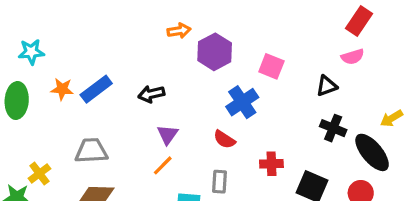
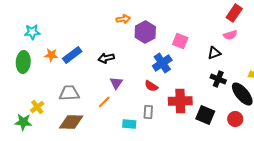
red cross: (271, 164) -> (180, 101), size x1.6
orange line: (163, 165) -> (104, 102), moved

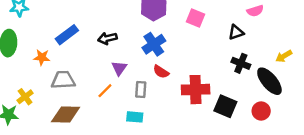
orange star: (51, 55) -> (42, 57), moved
blue cross: (162, 63) -> (154, 44), moved
gray rectangle: (148, 112) -> (141, 90), moved

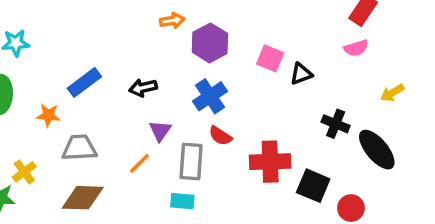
black triangle: (236, 32) -> (301, 74), moved
yellow arrow: (284, 56) -> (392, 93), moved
gray rectangle: (141, 90) -> (191, 162), size x1.5
red circle: (261, 111) -> (351, 208), moved

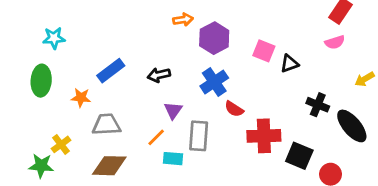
red semicircle: (220, 136) -> (234, 109), moved
cyan rectangle: (182, 201) -> (173, 159), moved

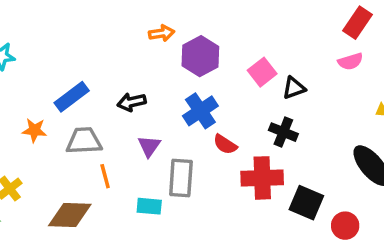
pink square: (264, 51) -> (262, 72), turned 30
black cross: (318, 105) -> (283, 132), moved
gray trapezoid: (106, 125) -> (84, 141), moved
orange line: (156, 137) -> (105, 176), moved, turned -60

